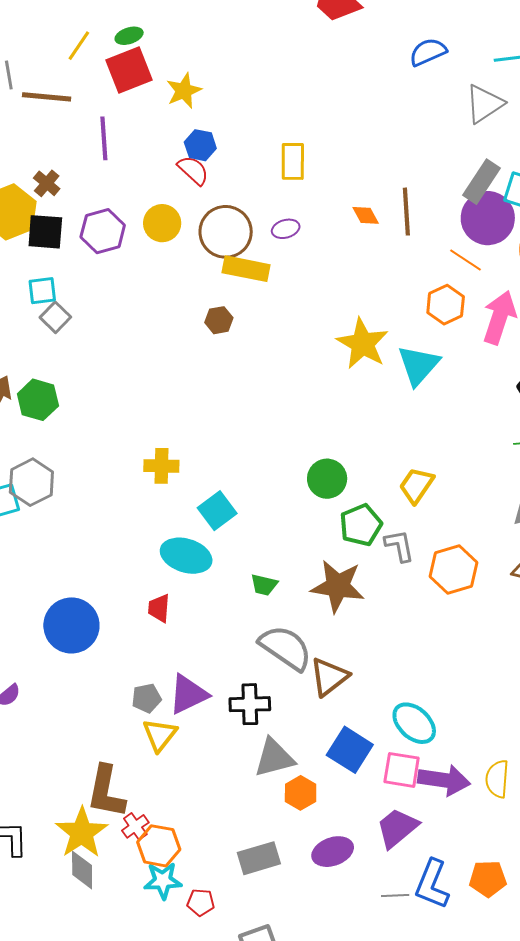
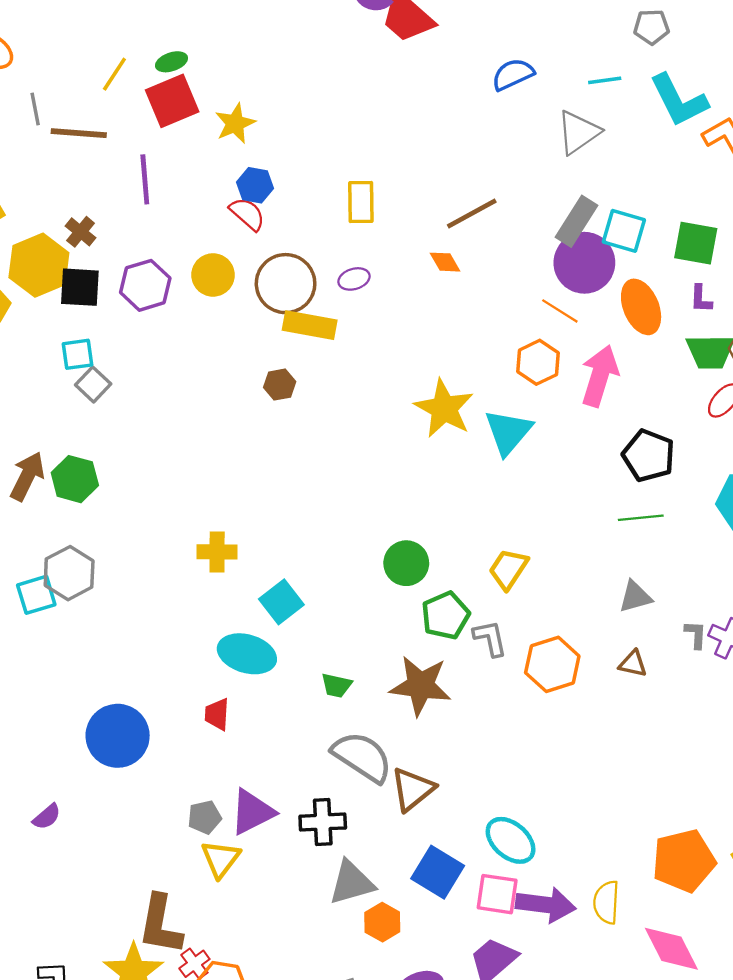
brown line: (406, 212) -> (472, 214), moved, turned 66

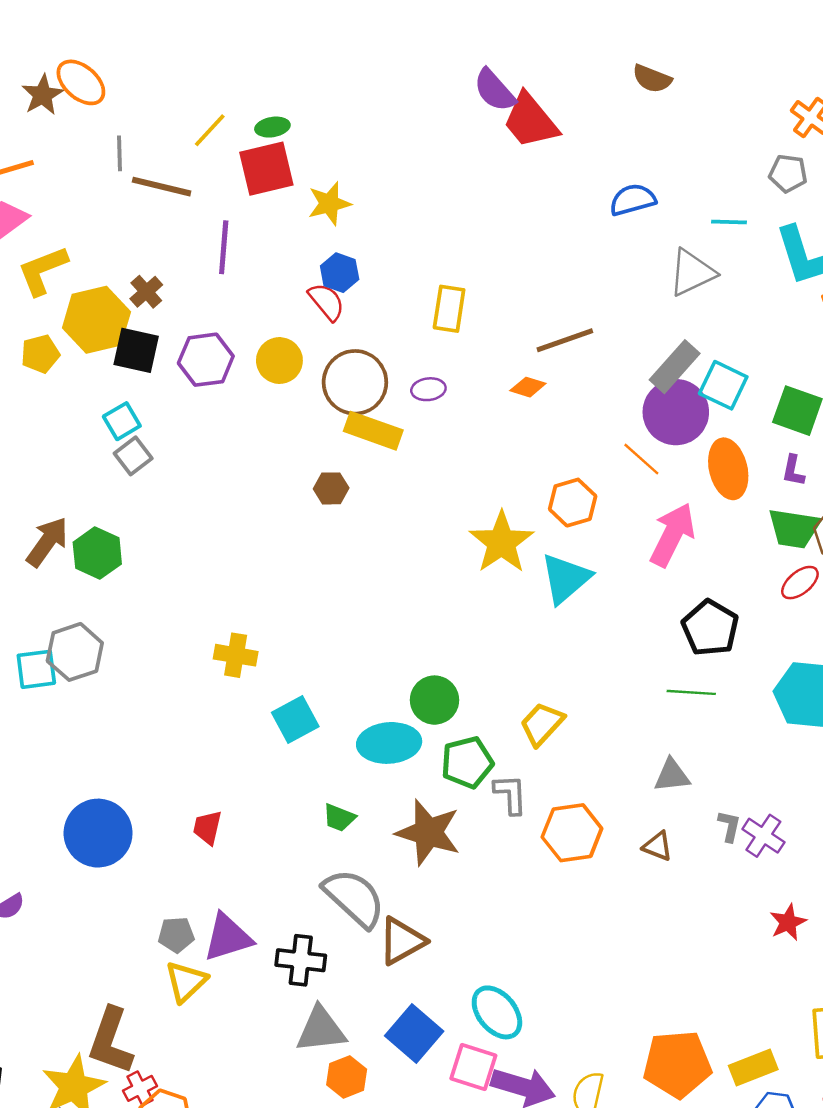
orange diamond: (445, 262) -> (528, 387), turned -52
cyan square: (77, 354) -> (122, 421), turned -32
orange hexagon: (538, 362) -> (573, 503), moved
cyan ellipse: (247, 654) -> (389, 743), moved, turned -30

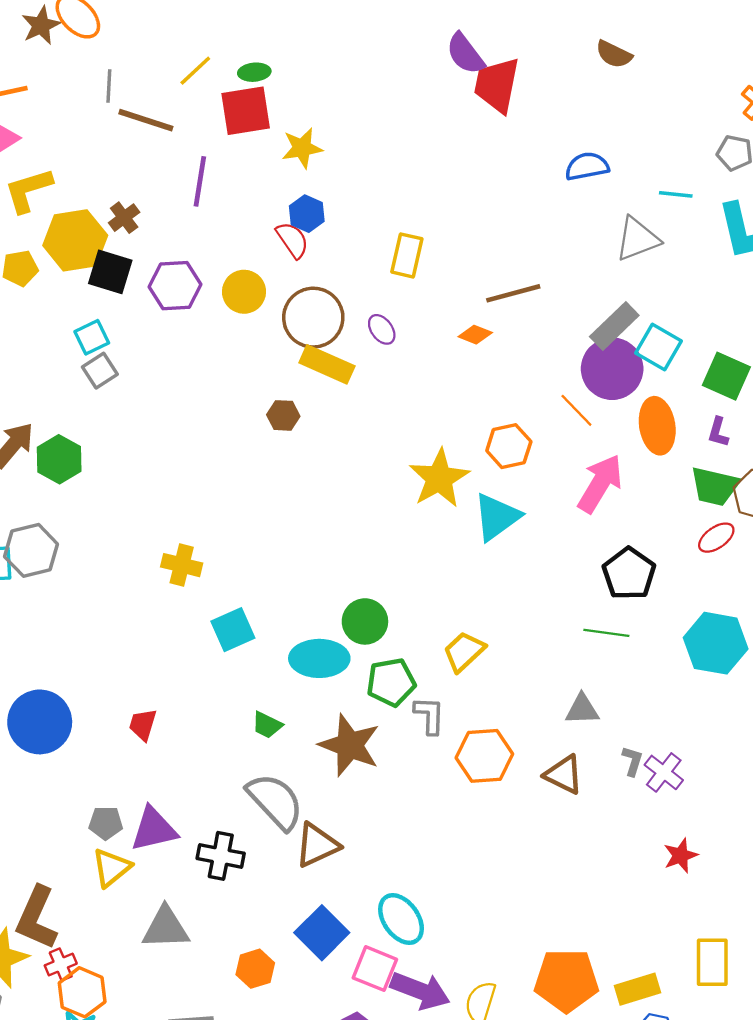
red trapezoid: (530, 121) -> (497, 85), turned 46
purple ellipse: (428, 389) -> (382, 329), turned 56
brown triangle: (658, 846) -> (564, 775), size x1.4
gray triangle: (321, 1030) -> (166, 928), moved

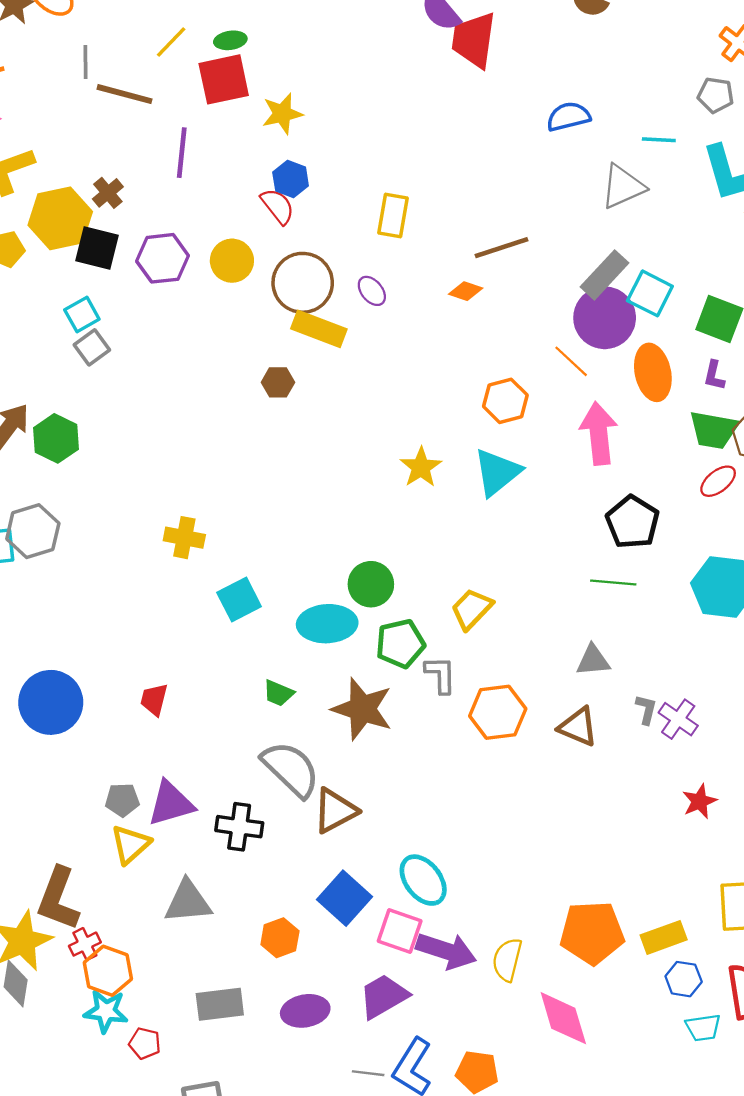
yellow star: (439, 478) -> (421, 467), moved, size x0.7
pink arrow: (600, 484) -> (599, 433), turned -34

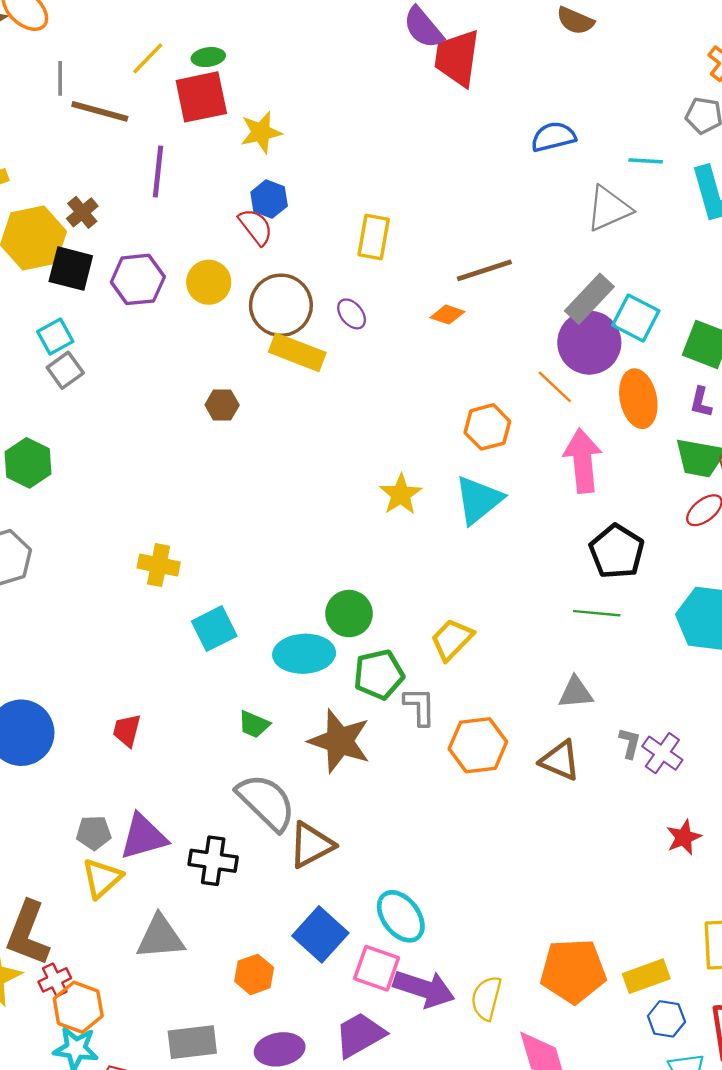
brown hexagon: (278, 382) -> (222, 405), moved

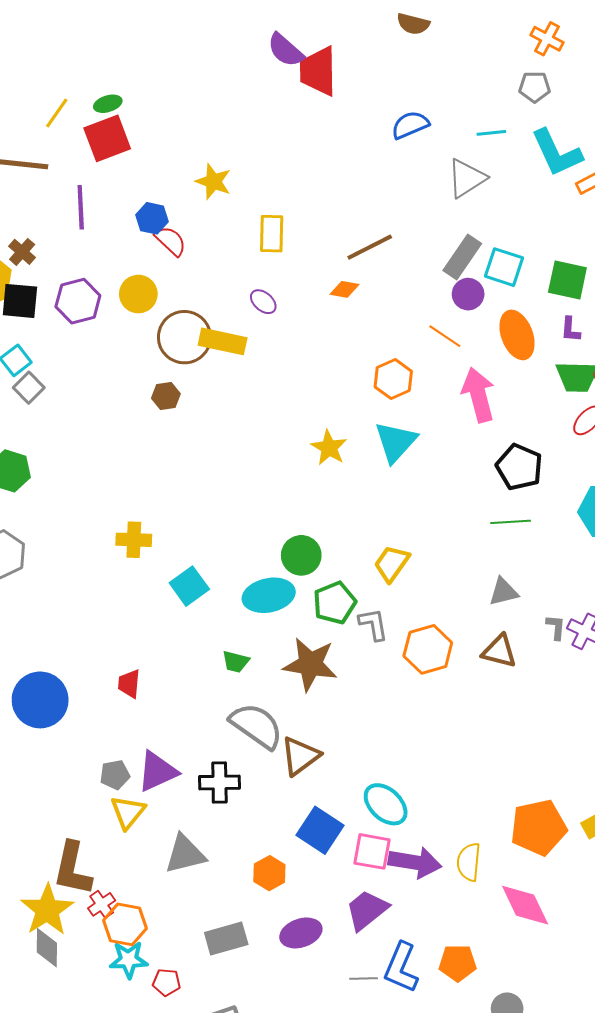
yellow star: (261, 132) -> (213, 182), moved, turned -30
blue hexagon: (269, 199) -> (152, 218), moved
brown circle: (281, 305) -> (184, 337), moved
purple circle: (589, 343) -> (468, 294), size x0.6

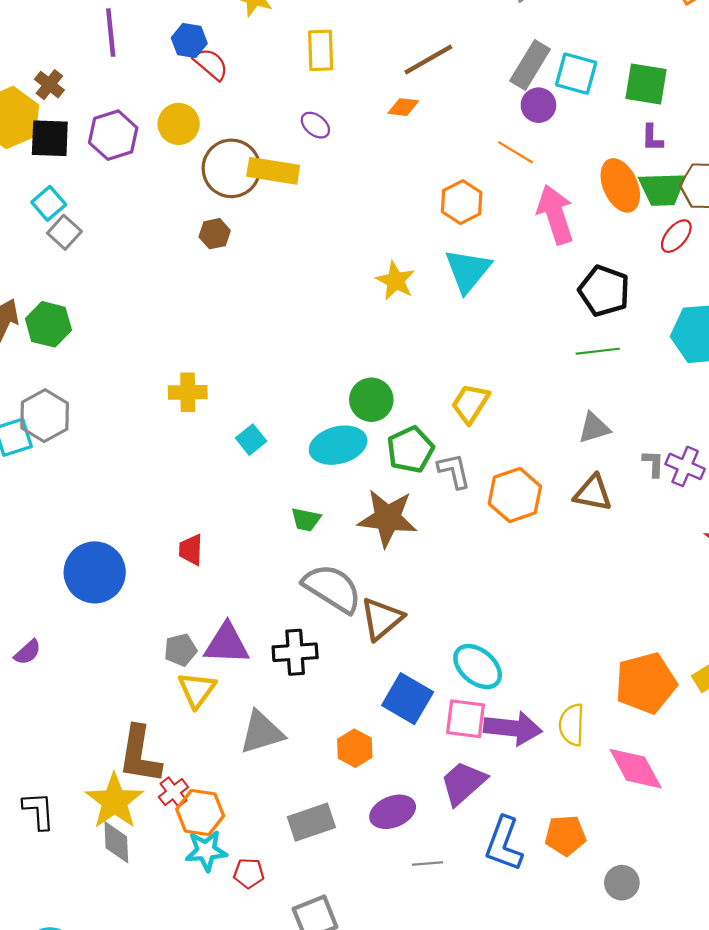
orange ellipse: (517, 335) -> (620, 185), moved
cyan square: (189, 586) -> (251, 440), size x0.7
purple triangle: (157, 771) -> (227, 644), turned 30
gray line: (364, 979) -> (427, 863), moved

